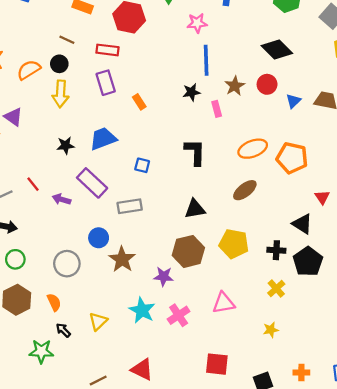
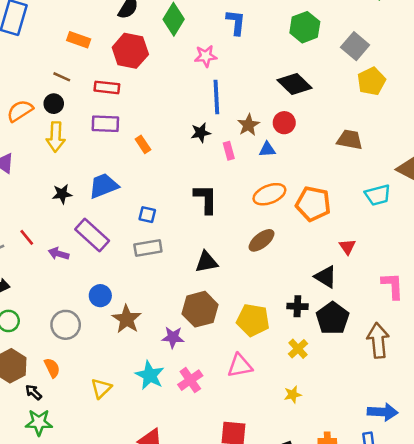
purple rectangle: (106, 83) -> (105, 124), turned -70
blue triangle: (293, 101) -> (267, 149), moved, turned 42
gray rectangle: (130, 206) -> (148, 248), moved
yellow pentagon: (234, 244) -> (253, 320), moved
black arrow: (63, 330) -> (34, 392), moved

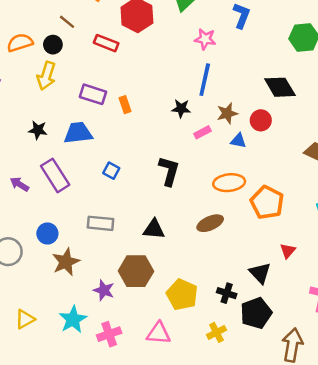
purple rectangle: (105, 124) -> (93, 94), moved
pink rectangle: (229, 151) -> (203, 132), turned 63
gray rectangle: (148, 248) -> (100, 223), moved

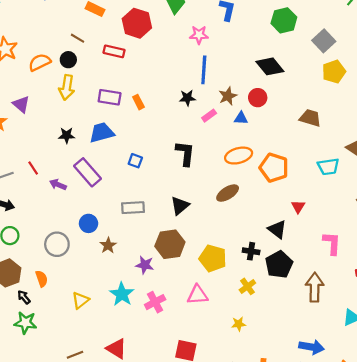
black triangle: (154, 229) -> (180, 206), turned -36
brown star: (66, 262) -> (108, 245), size x0.7

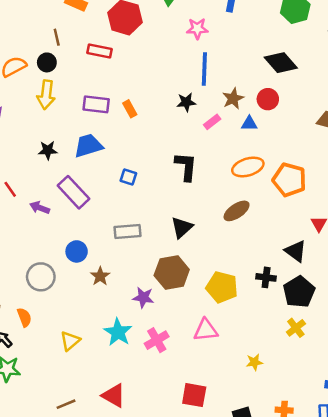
brown line: (77, 38) -> (57, 37), turned 48
yellow cross: (247, 286) -> (296, 328), moved

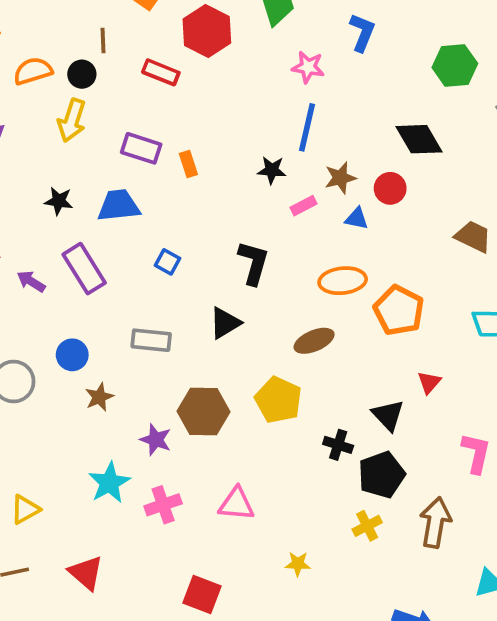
black triangle: (182, 227) -> (225, 323), moved
yellow pentagon: (222, 287) -> (278, 400), moved
yellow triangle: (70, 341) -> (25, 509), moved

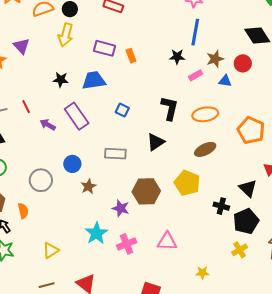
orange ellipse: (343, 281) -> (205, 114), moved

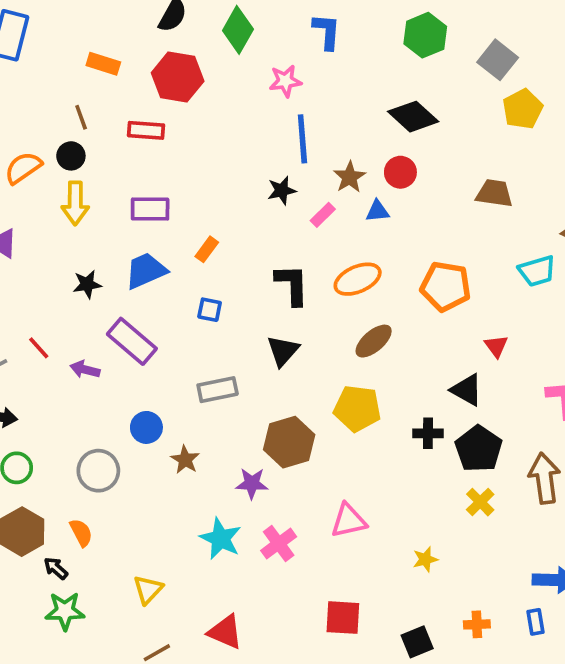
orange rectangle: (131, 56) -> (207, 249), moved, turned 72

